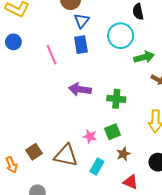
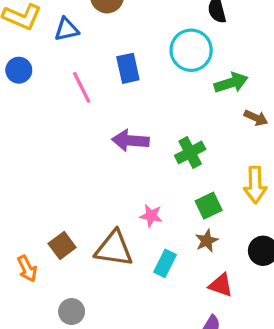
blue triangle: (82, 21) -> (67, 29), moved, turned 42
green cross: (116, 99) -> (190, 152), turned -30
green square: (112, 132) -> (209, 206), moved

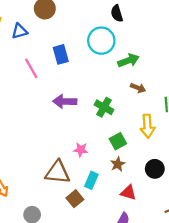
brown arrow: (256, 118) -> (138, 88), moved
green cross: (190, 152) -> (104, 107), turned -30
brown square: (62, 246) -> (75, 199), moved

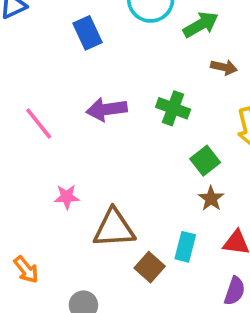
pink line: (31, 68) -> (39, 124), moved
pink star: (81, 150) -> (67, 197), moved
cyan rectangle: (91, 180) -> (185, 247), moved

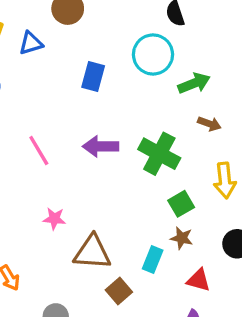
blue rectangle: (87, 33) -> (93, 76), turned 32
green cross: (173, 108) -> (159, 154), size x1.4
brown star: (211, 198) -> (182, 238), turned -30
cyan rectangle: (185, 247) -> (153, 260), moved

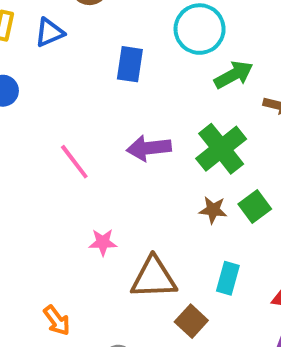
green arrow: (194, 83) -> (234, 75), moved
green cross: (159, 154) -> (221, 149), turned 30
brown star: (182, 238) -> (213, 210), moved

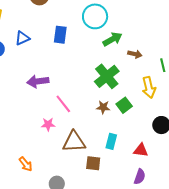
blue triangle: (49, 32) -> (22, 38), moved
purple arrow: (149, 148) -> (38, 81), moved
pink line: (74, 162) -> (63, 104), moved
brown square: (191, 321) -> (93, 163), turned -35

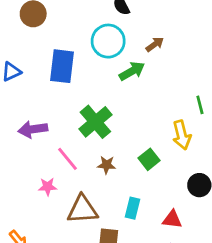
blue rectangle: (60, 35) -> (62, 66), size x1.4
brown arrow: (135, 54) -> (155, 44), moved, turned -48
green cross: (107, 76) -> (95, 122), moved
brown star: (103, 107) -> (106, 165), moved

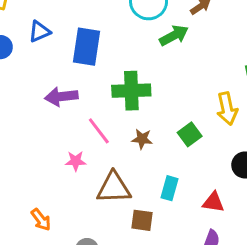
blue rectangle: (62, 66) -> (87, 47), moved
green cross: (95, 122) -> (131, 91), turned 36

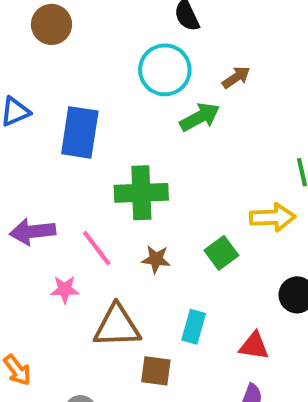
purple arrow: (61, 97) -> (33, 232), moved
yellow arrow: (227, 108) -> (273, 217), turned -80

